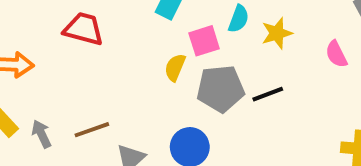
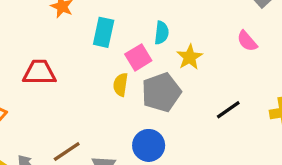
yellow star: (277, 33) -> (190, 57), moved
black line: (268, 94) -> (228, 110), moved

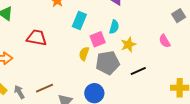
black line: (228, 110) -> (138, 71), moved

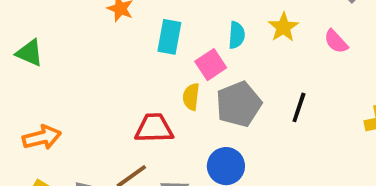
red trapezoid: (37, 38) -> (154, 128), moved
yellow star: (128, 45) -> (283, 27), moved
black line: (138, 71) -> (299, 107), turned -35

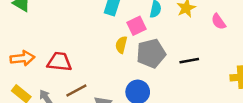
black line: (299, 107) -> (189, 61), turned 54
red trapezoid: (154, 128) -> (59, 62), moved

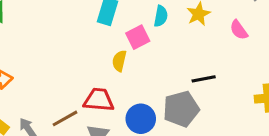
gray pentagon: (151, 53) -> (181, 109), moved
red trapezoid: (59, 62) -> (99, 100), moved

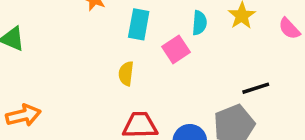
yellow semicircle: (119, 61) -> (126, 74), moved

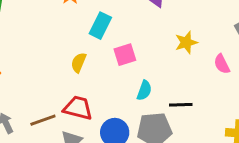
cyan semicircle: (199, 23) -> (144, 90), moved

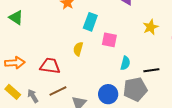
pink square: (125, 55) -> (109, 40), turned 35
red trapezoid: (78, 108) -> (50, 66), moved

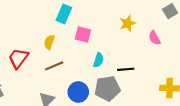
red trapezoid: (50, 66) -> (18, 58), turned -65
brown line: (58, 91) -> (54, 66), moved

